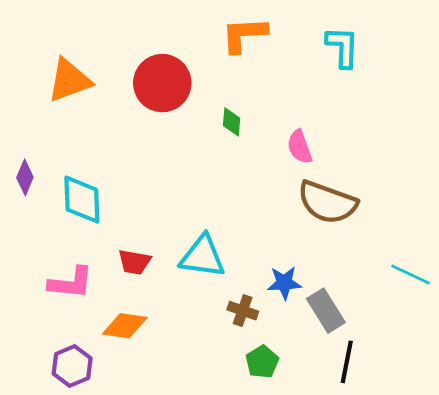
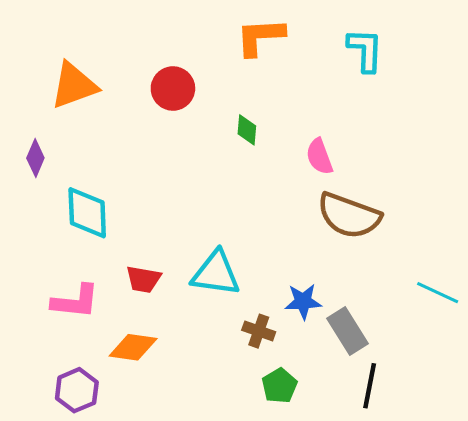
red circle: (162, 83) -> (173, 88), size x0.7
purple diamond: (25, 177) -> (35, 158), moved

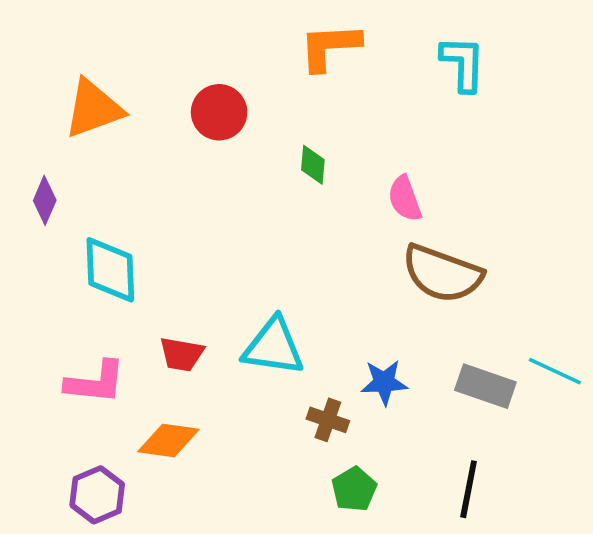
gray rectangle: (347, 331) -> (485, 386), moved, turned -39

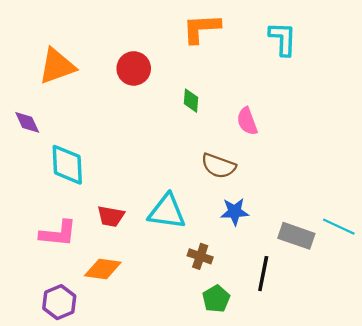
purple diamond: (45, 200) -> (27, 122), turned -48
brown semicircle: (442, 274) -> (219, 166), moved, size x0.7
blue star: (384, 382) -> (235, 212), moved
black line: (469, 489) -> (263, 274), moved

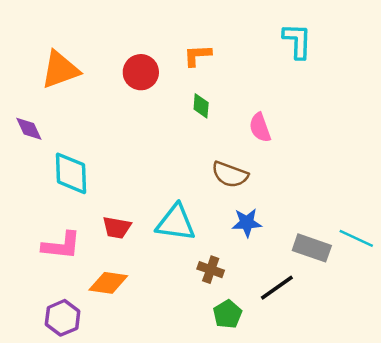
orange L-shape: (201, 28) -> (197, 55), moved, size x0.7
black line: (263, 274) -> (277, 288), turned 44

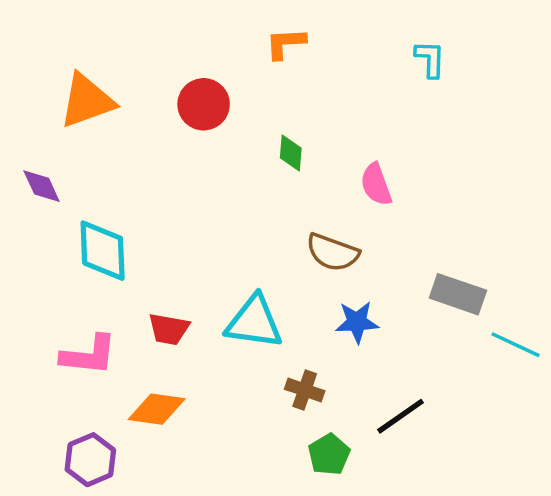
cyan L-shape: (297, 41) -> (430, 59), size x0.7
orange L-shape: (197, 55) -> (285, 43), moved
gray rectangle: (312, 248) -> (458, 294), moved

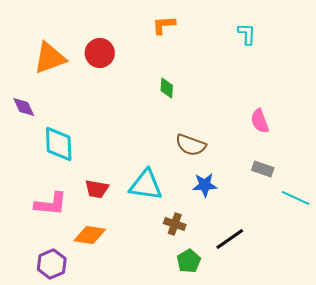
red circle: (204, 104) -> (100, 53), moved
pink semicircle: (376, 184) -> (260, 121), moved
gray rectangle: (458, 294) -> (263, 169), size x0.7

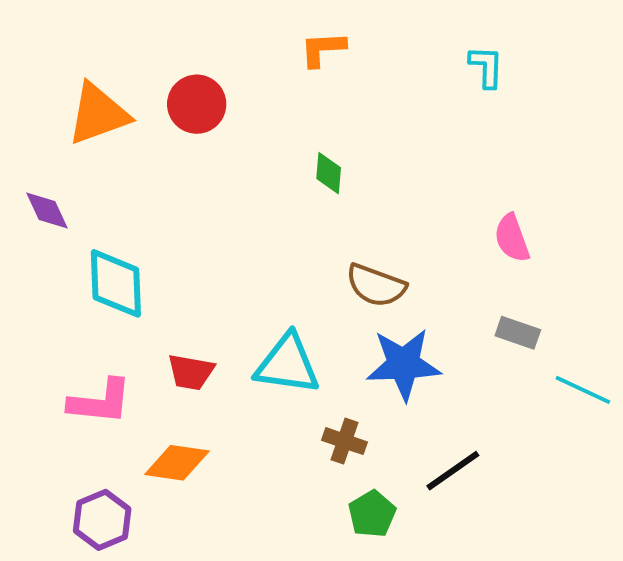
blue star: (205, 185) -> (404, 364), size x1.5

